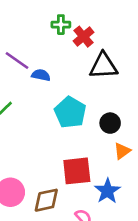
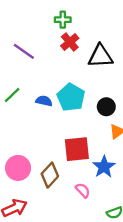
red cross: (84, 37) -> (70, 42), moved
blue semicircle: (41, 75) -> (44, 101), moved
brown diamond: (46, 200) -> (50, 175), turned -35

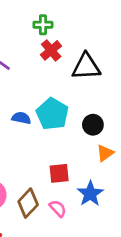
red square: (77, 149) -> (59, 173), size x0.7
pink semicircle: (83, 190) -> (58, 208), moved

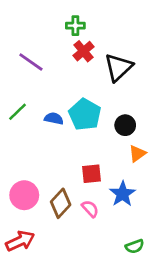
black triangle: (86, 67) -> (118, 67), turned -40

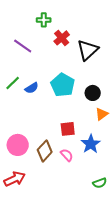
green cross: (75, 26) -> (44, 20), moved
blue semicircle: (54, 118) -> (32, 88), moved, turned 136

